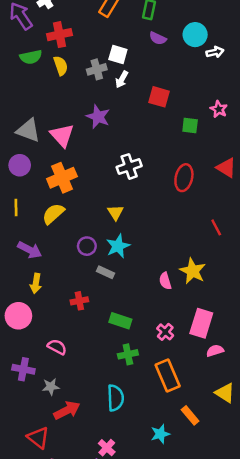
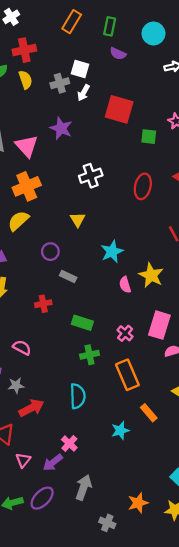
cyan circle: (195, 35) -> (153, 33), moved
red square: (159, 97) -> (119, 109), size x1.4
cyan star: (118, 246) -> (112, 252), moved

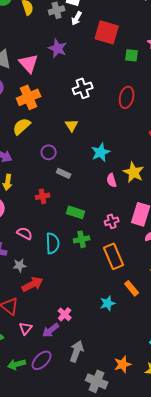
pink cross: (125, 333) -> (112, 221), turned 32
cyan semicircle: (78, 396) -> (53, 243), moved
gray cross: (107, 523) -> (97, 381), size x1.5

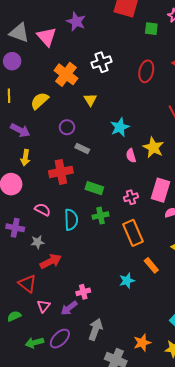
orange cross: (29, 97) -> (66, 74), moved, turned -30
red cross: (43, 196) -> (61, 172), size x1.6
pink cross: (65, 314) -> (83, 292), turned 32

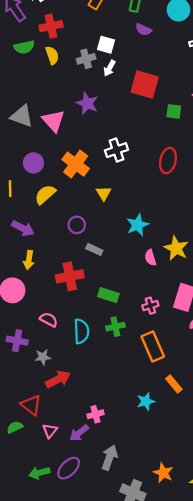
purple circle: (12, 61) -> (33, 163), moved
green semicircle: (14, 316) -> (15, 427), moved
orange star: (142, 343) -> (163, 473), turned -30

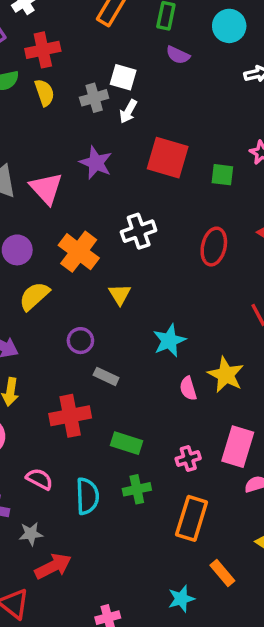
red square: (145, 85) -> (168, 158), moved
orange rectangle: (153, 346) -> (192, 518), turned 40

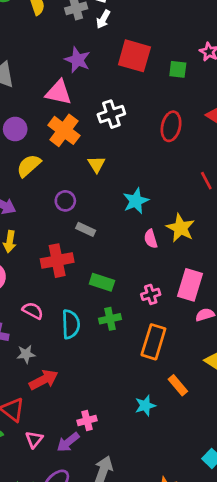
pink triangle: (46, 188) -> (59, 92), moved, turned -36

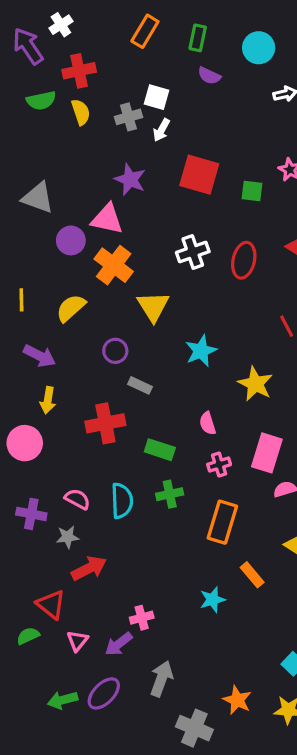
white cross: (111, 114) -> (193, 252), moved
purple circle: (15, 129) -> (71, 240), moved
yellow triangle: (96, 164) -> (153, 306), size x1.5
pink semicircle: (151, 239) -> (208, 423), moved
pink semicircle: (33, 311) -> (77, 499), moved

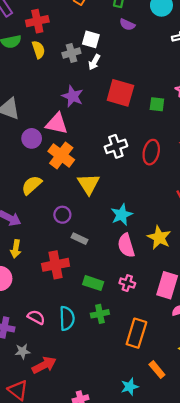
pink semicircle: (208, 423) -> (126, 245), moved, size x1.5
pink cross: (219, 465) -> (127, 283), moved, turned 35
gray star: (68, 537) -> (23, 351), moved

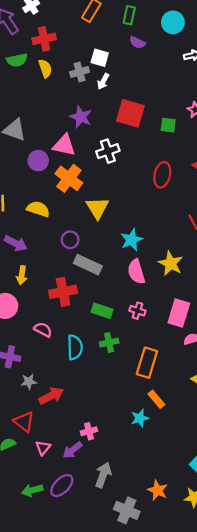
white cross: (116, 146) -> (108, 151), moved
yellow semicircle: (32, 185) -> (38, 209), turned 60
gray rectangle: (79, 239) -> (88, 265), size x1.6
pink semicircle: (36, 317) -> (43, 330), moved
orange rectangle: (157, 370) -> (156, 399), moved

